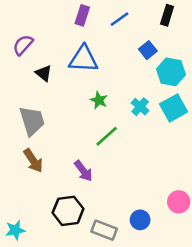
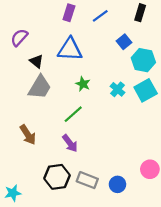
gray trapezoid: (32, 121) -> (40, 87), moved, turned 48
green line: (107, 136) -> (73, 114), moved
gray rectangle: (104, 230) -> (87, 180), moved

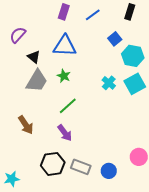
green star: (83, 84) -> (64, 76), moved

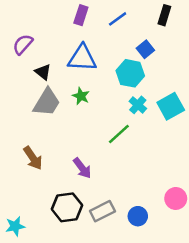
cyan hexagon: (133, 56) -> (130, 73), moved
green line: (68, 106) -> (119, 134), moved
gray rectangle: (81, 167) -> (102, 211), turned -48

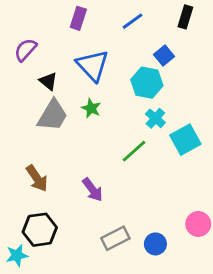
purple rectangle: (81, 15) -> (78, 18), moved
blue triangle: (82, 58) -> (93, 65), turned 44
cyan square: (171, 106) -> (185, 140), moved
black hexagon: (67, 207) -> (40, 230), moved

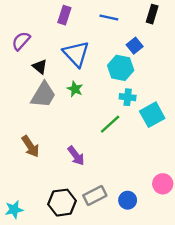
blue line: (133, 21) -> (109, 18), turned 48
cyan cross: (155, 118) -> (128, 97), turned -35
black hexagon: (40, 230) -> (62, 203), moved

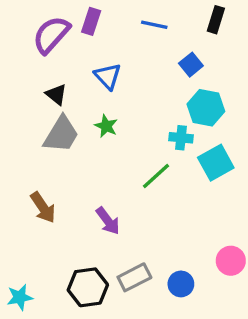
purple semicircle: (21, 41) -> (51, 35), moved, size x1.4
blue triangle: (76, 54) -> (108, 76), size x0.7
cyan hexagon: (121, 68) -> (206, 108), moved

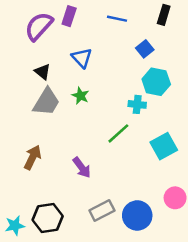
cyan square: (216, 163) -> (164, 146), moved
brown arrow: (43, 208) -> (32, 157), turned -120
blue circle: (181, 284) -> (137, 215), size x1.5
black hexagon: (88, 287) -> (48, 218), moved

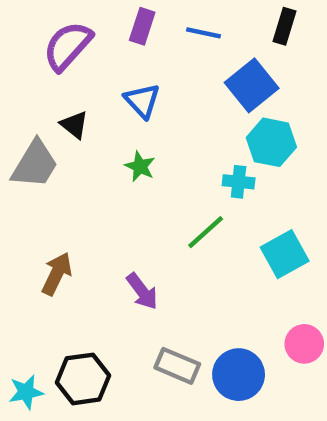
purple rectangle: (69, 16) -> (142, 26), moved
blue square: (145, 49) -> (252, 85), size x1.6
gray trapezoid: (46, 102) -> (35, 164), moved
gray rectangle: (102, 210) -> (177, 366), turned 50

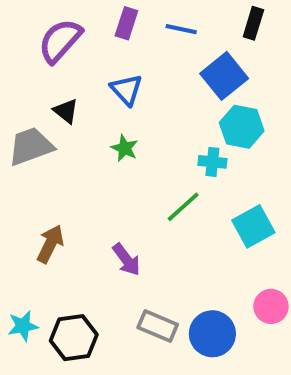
gray trapezoid: (35, 164) -> (31, 146), turned -141
cyan star: (26, 392) -> (23, 326), moved

